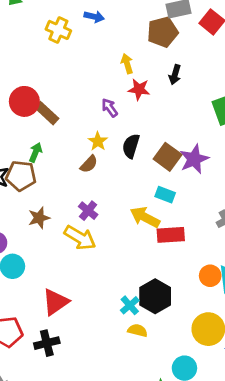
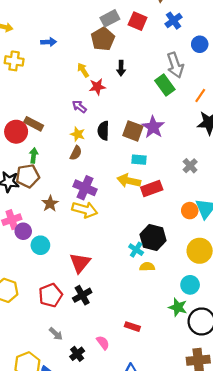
yellow cross: (58, 30) -> (14, 61), moved
red circle: (24, 101) -> (16, 132), moved
purple cross: (88, 211) -> (85, 188), size x1.5

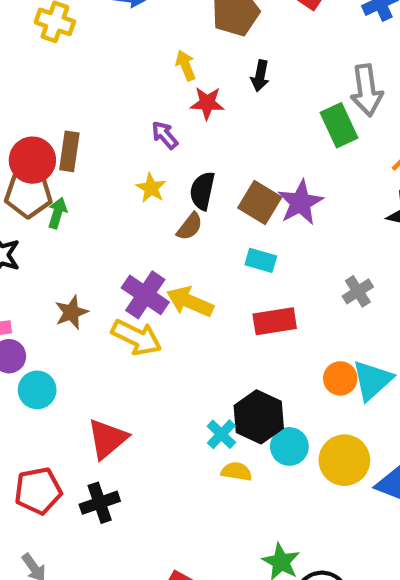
brown rectangle: (34, 124) -> (69, 151), turned 60
brown semicircle: (76, 153) -> (190, 227), moved
brown pentagon: (28, 176) -> (28, 194), moved
yellow arrow: (129, 181) -> (190, 302), moved
cyan circle: (190, 285) -> (289, 446), moved

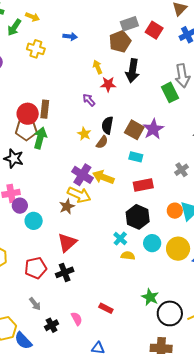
black arrow: (260, 76) -> (132, 71), size x1.6
yellow star: (151, 188) -> (84, 134), moved
green arrow: (57, 213) -> (40, 138), size x1.5
brown star: (71, 312) -> (67, 206), moved
black hexagon: (259, 417) -> (138, 217), moved

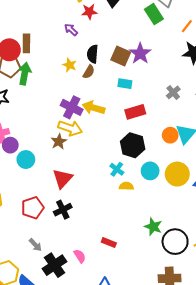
black cross: (52, 325) -> (55, 265), size x1.6

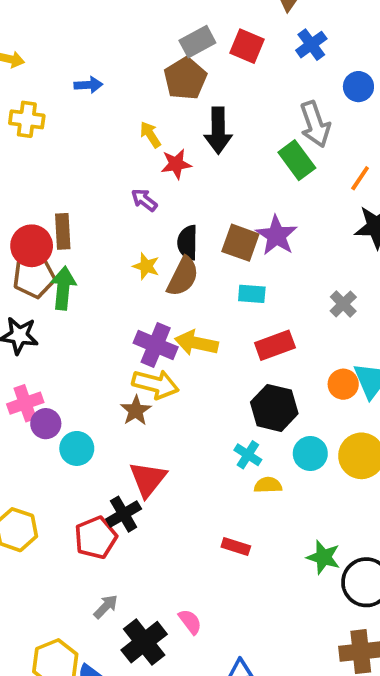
brown semicircle: (89, 72) -> (183, 277), size x1.5
black cross: (63, 210) -> (124, 514), moved
red rectangle: (109, 242) -> (236, 547), moved
gray arrow: (35, 245) -> (106, 607), turned -88

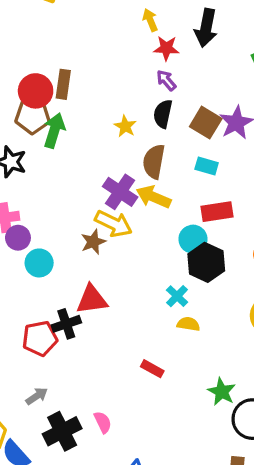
purple arrow: (144, 200) -> (166, 80), moved
brown semicircle: (183, 277) -> (154, 162), moved, turned 152
cyan circle: (310, 454) -> (193, 239), moved
red triangle: (148, 479) -> (92, 300), turned 32

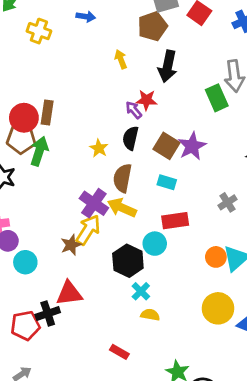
red star: (166, 48) -> (146, 100), moved
yellow arrow: (114, 224) -> (88, 230), turned -84
black hexagon: (206, 262) -> (128, 261), moved

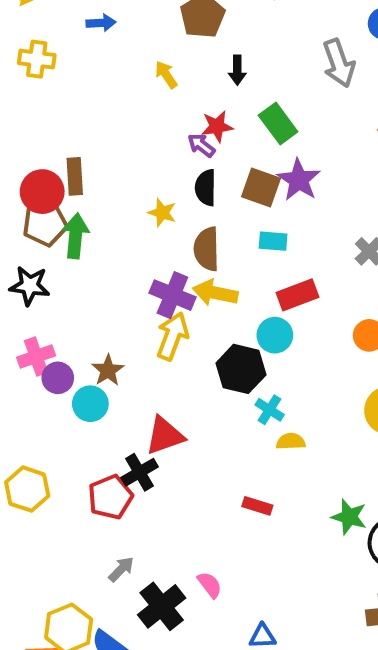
black arrow: (168, 66) -> (237, 70), size x0.6
green rectangle: (217, 98) -> (278, 123), moved
brown star: (71, 245) -> (108, 370), moved

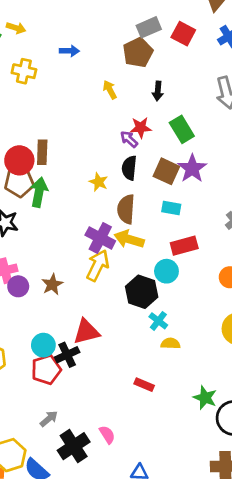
cyan circle: (90, 404) -> (43, 345), moved

